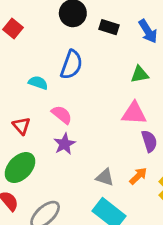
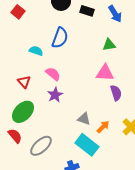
orange arrow: (138, 176) -> (103, 127), moved

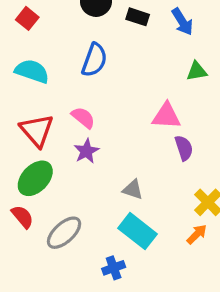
green triangle: (109, 45) -> (197, 71), moved
cyan semicircle: (36, 51) -> (32, 71), moved, size x1.5
red triangle: (24, 82) -> (37, 130), size x1.6
orange arrow: (103, 127) -> (197, 234), moved

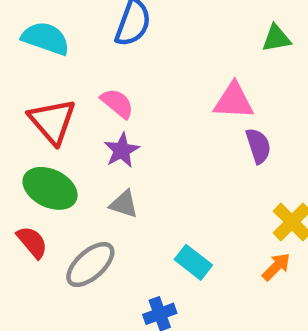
green ellipse: (35, 178) -> (50, 188), turned 72
gray triangle: (133, 190) -> (124, 204), moved
cyan rectangle: (138, 231) -> (193, 262), size x0.7

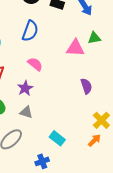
pink triangle: (234, 101) -> (75, 48), moved
pink semicircle: (117, 103) -> (35, 64), moved

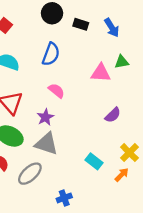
purple semicircle: (86, 86) -> (113, 115), turned 63
gray triangle: (26, 112) -> (46, 144), size x1.6
cyan rectangle: (57, 138) -> (94, 161), moved

